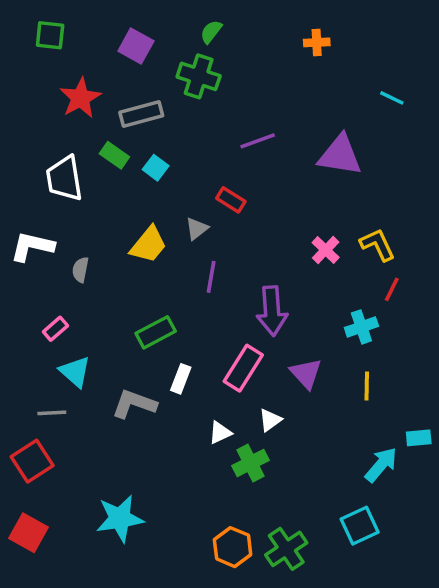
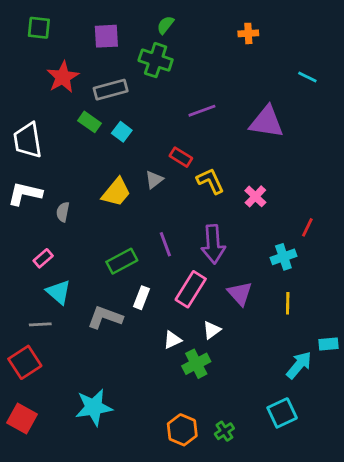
purple square: (136, 46) -> (106, 36), turned -32
white trapezoid: (64, 178) -> (28, 140), moved
yellow L-shape: (378, 245) -> (210, 181), moved
purple line: (211, 277) -> (165, 244), moved, turned -30
green cross: (286, 549) -> (224, 431), size x0.6

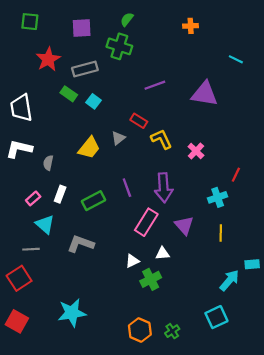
white rectangle: (141, 298) -> (60, 194), moved
white triangle: (212, 330) -> (163, 253), turned 32

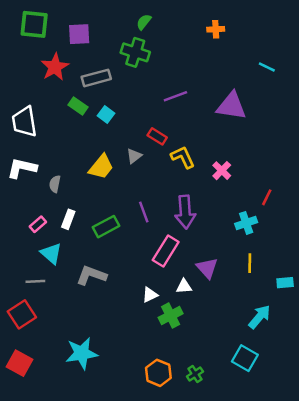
green square: (30, 22) -> (34, 24), size x1.4
purple square: (82, 28) -> (79, 34), moved
purple triangle: (184, 225) -> (207, 268), moved
cyan rectangle: (252, 264) -> (285, 283), moved
cyan square: (216, 317) -> (245, 358), turned -35

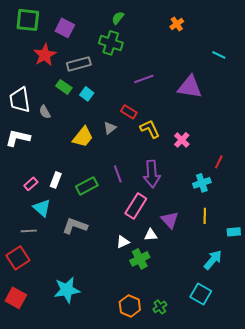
orange cross: (216, 29) -> (177, 24), turned -32
purple square: (79, 34) -> (65, 28), turned 30
gray semicircle: (55, 184) -> (45, 112), moved, turned -40

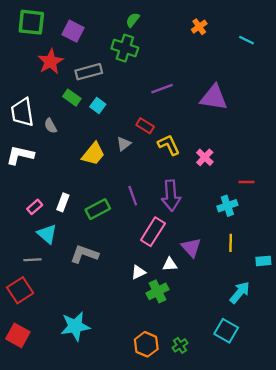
cyan line: (219, 55) -> (246, 40), moved
red line: (219, 162) -> (246, 182), turned 64

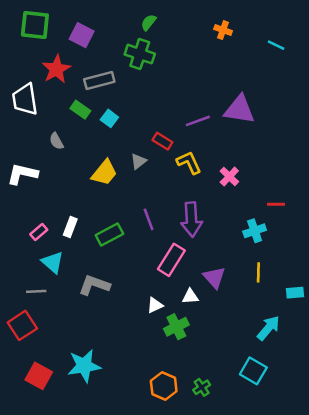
orange cross: (199, 27) -> (223, 30), turned -35
purple line: (162, 89) -> (198, 121), moved
white trapezoid: (22, 112) -> (25, 99), moved
red square: (18, 335) -> (39, 376), moved

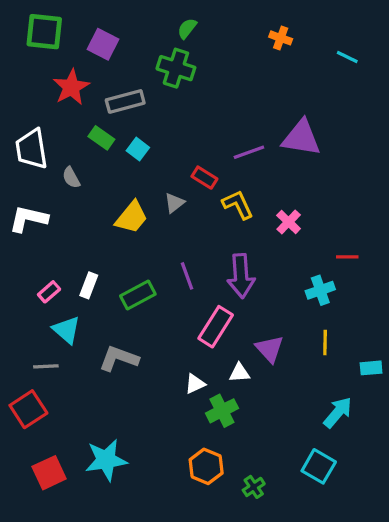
white trapezoid: (25, 99) -> (32, 149), moved
red square: (39, 376) -> (49, 473), turned 36
orange hexagon: (164, 386) -> (206, 466), moved

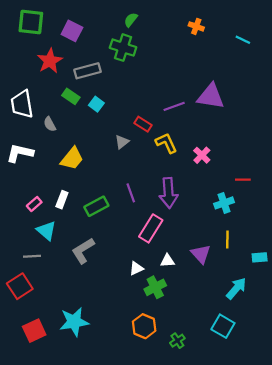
yellow trapezoid: (132, 217) -> (72, 159), moved
purple triangle: (270, 349) -> (201, 254), moved
gray L-shape: (119, 358) -> (83, 251), turned -52

